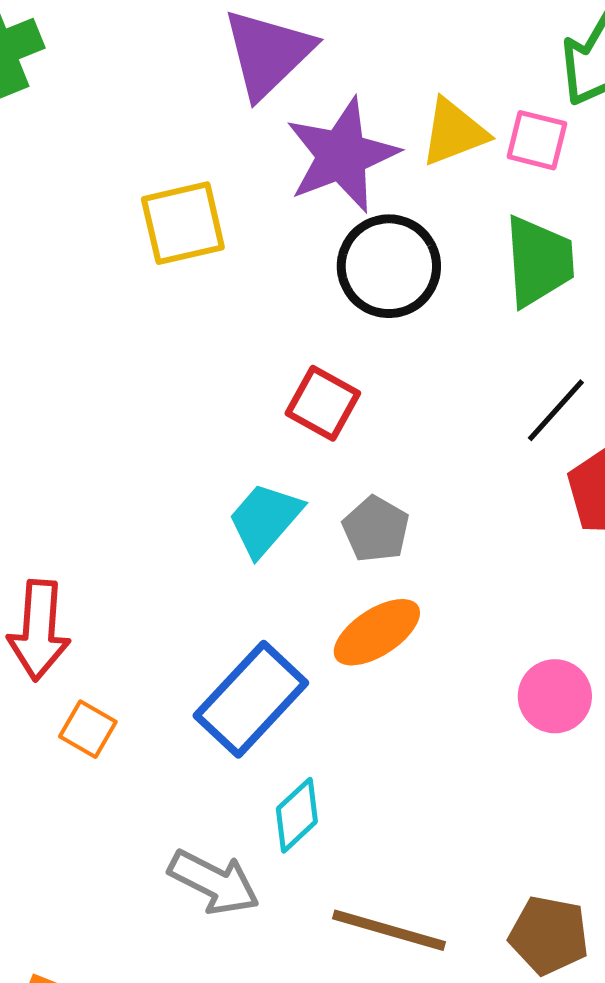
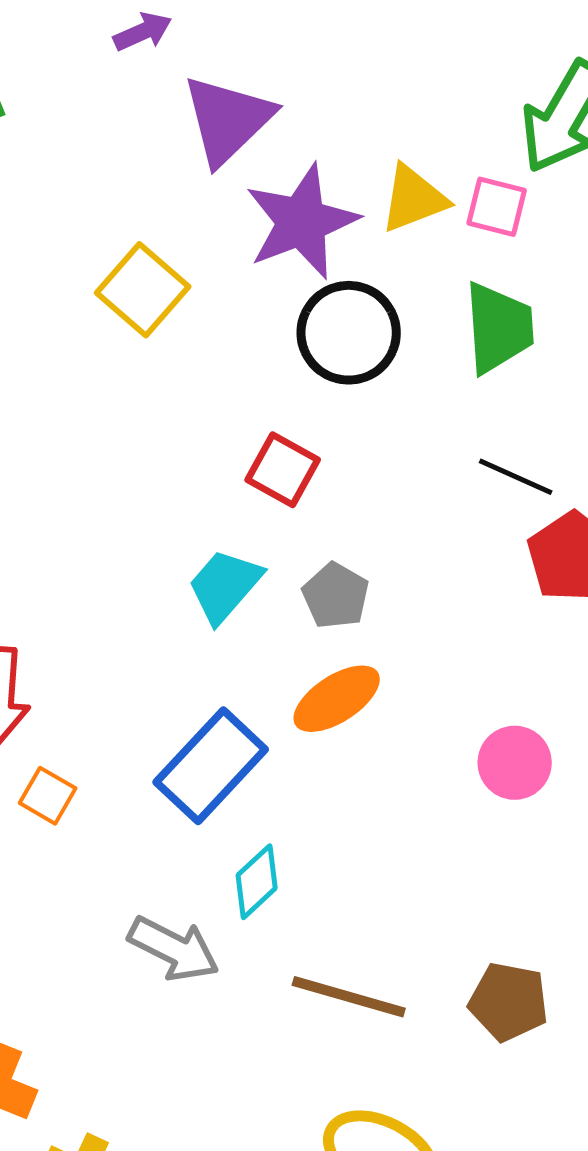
yellow square: (183, 223) -> (143, 290), turned -36
black line: (556, 410) -> (516, 477), turned 72

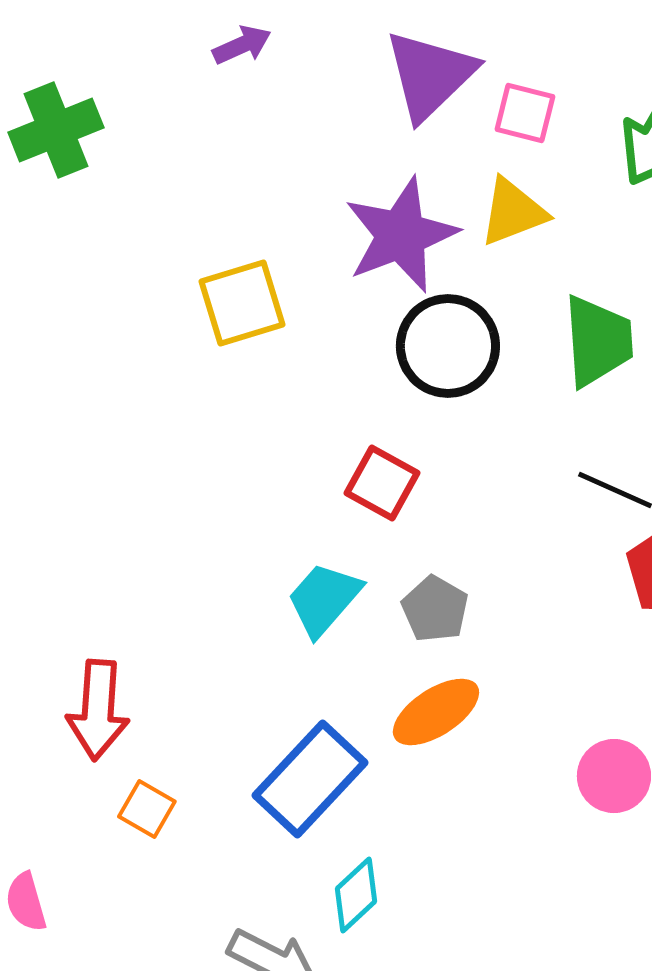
purple triangle: (228, 120) -> (430, 75), moved
pink square: (497, 207) -> (525, 113), moved
yellow square: (143, 290) -> (242, 303), turned 32

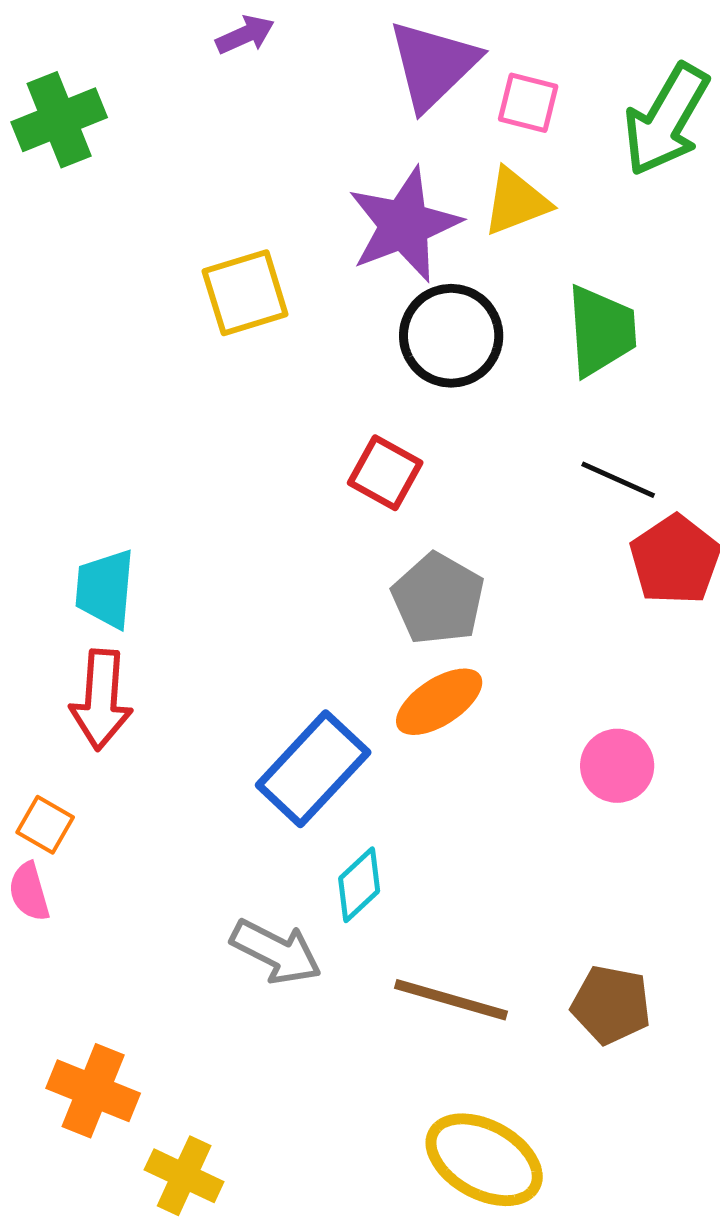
cyan trapezoid: (324, 599) -> (105, 589), moved, turned -36
gray pentagon: (435, 609) -> (438, 599), size x1.4
orange square: (147, 809) -> (45, 825), moved

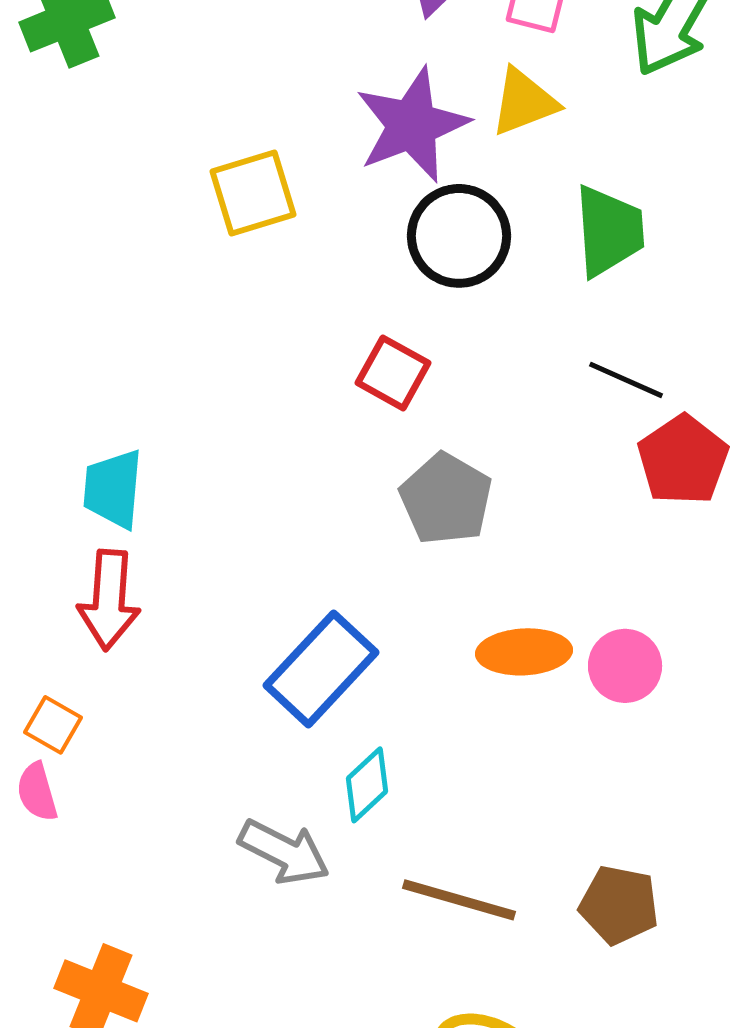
orange ellipse: (439, 702) -> (524, 652), moved, turned 30

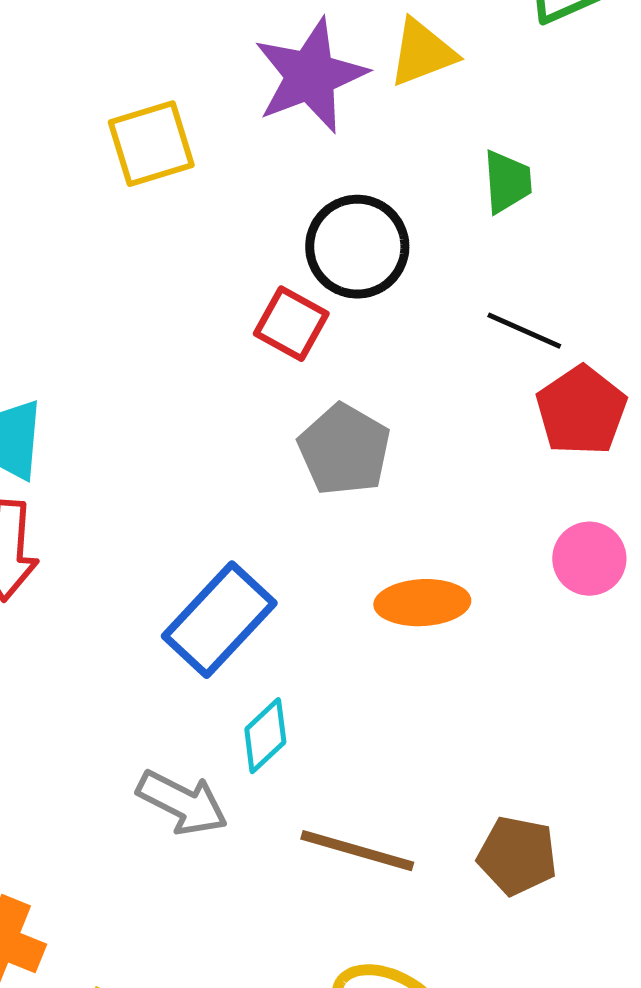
green trapezoid: (609, 231) -> (507, 182), size x0.7
black circle: (459, 236) -> (357, 247), moved
pink circle: (625, 666) -> (589, 559), moved

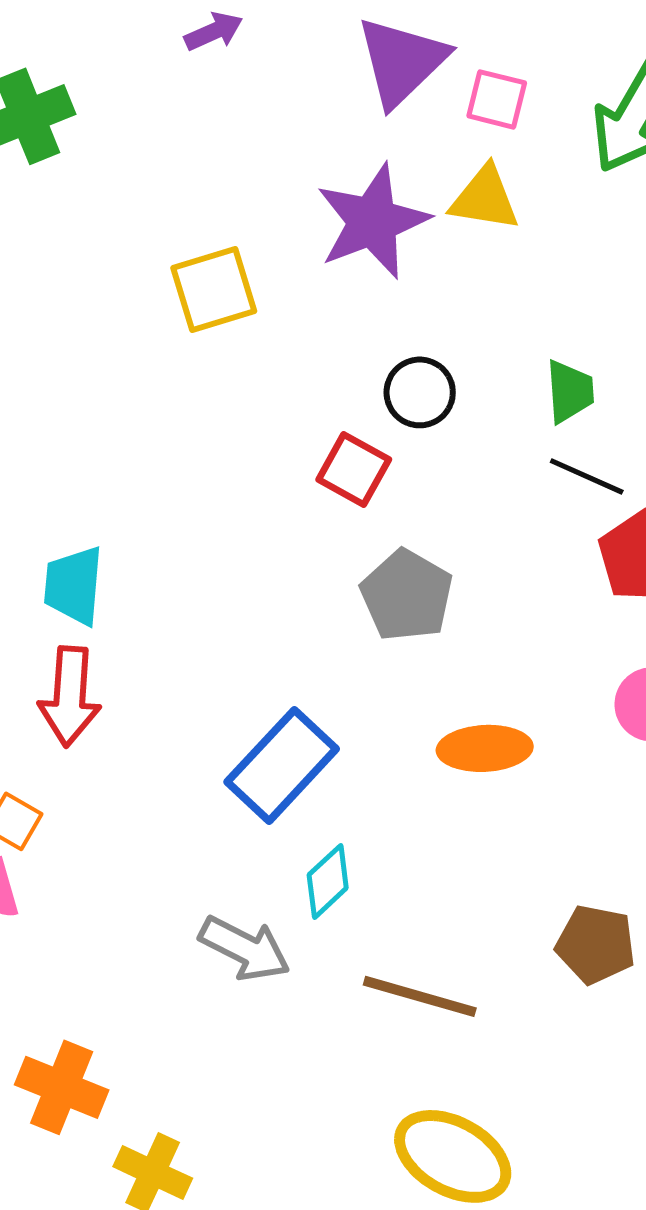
yellow triangle: (422, 53) -> (485, 198), turned 30
green trapezoid: (507, 182) -> (570, 391), moved
black circle: (357, 247) -> (420, 392), size x0.7
brown pentagon: (517, 856) -> (596, 944), moved

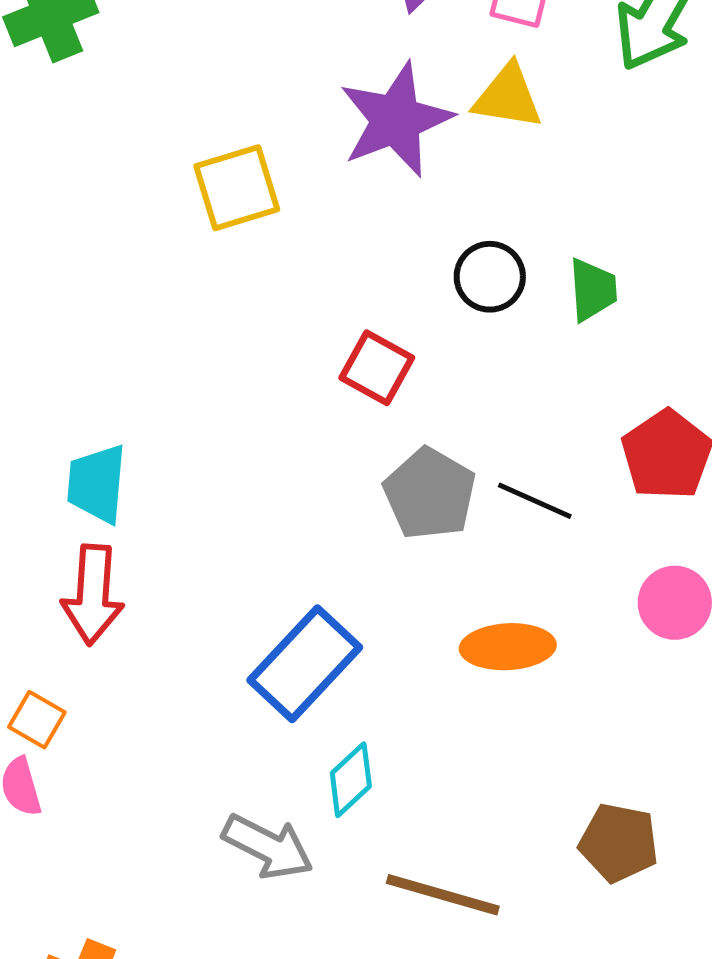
black circle: (420, 392) -> (490, 277), moved
black line: (587, 476) -> (535, 501), moved

